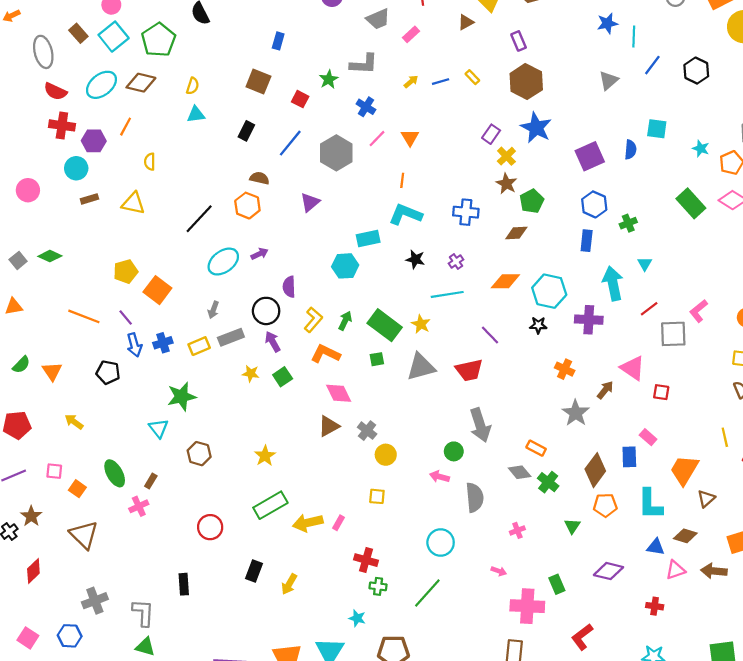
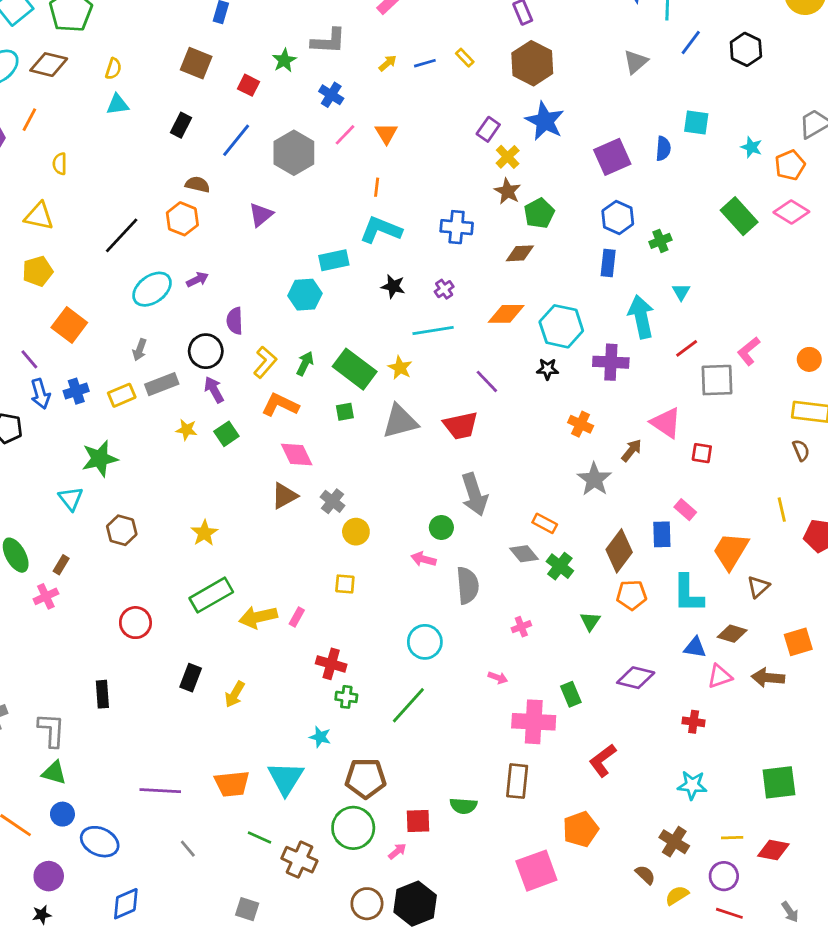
yellow pentagon: (126, 271) -> (38, 271), moved

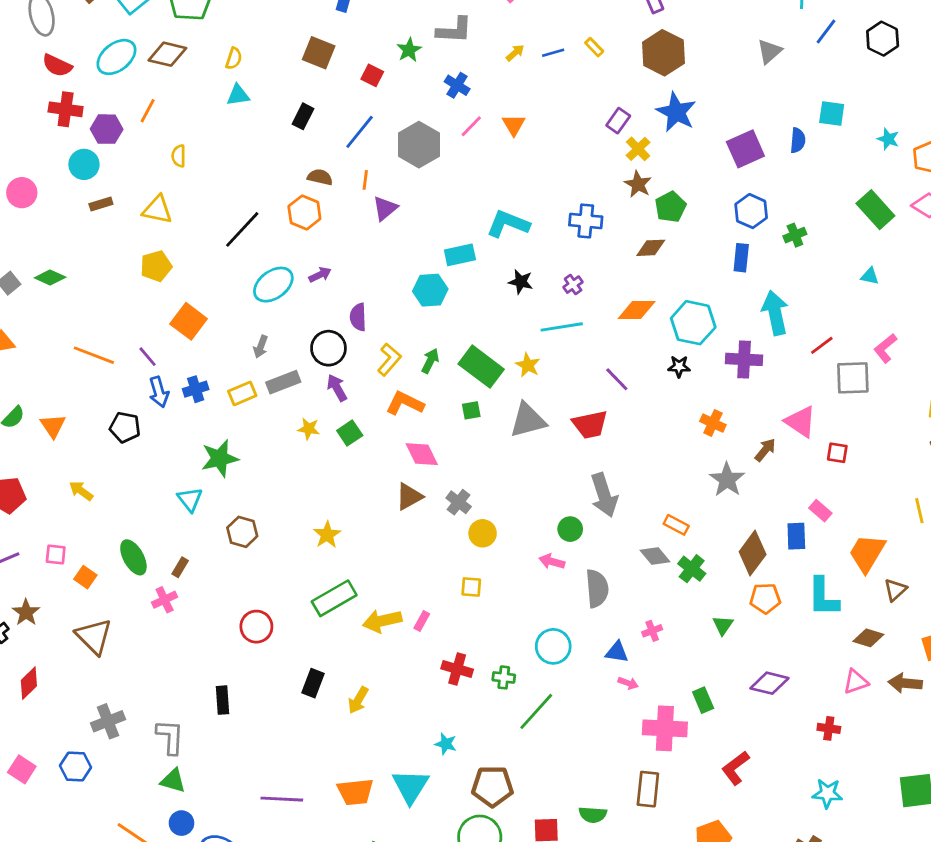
orange line: (377, 187) -> (365, 180), moved
cyan triangle: (681, 292) -> (870, 276), moved, turned -48
blue triangle: (695, 647) -> (617, 652), moved
green cross: (346, 697) -> (504, 677), moved

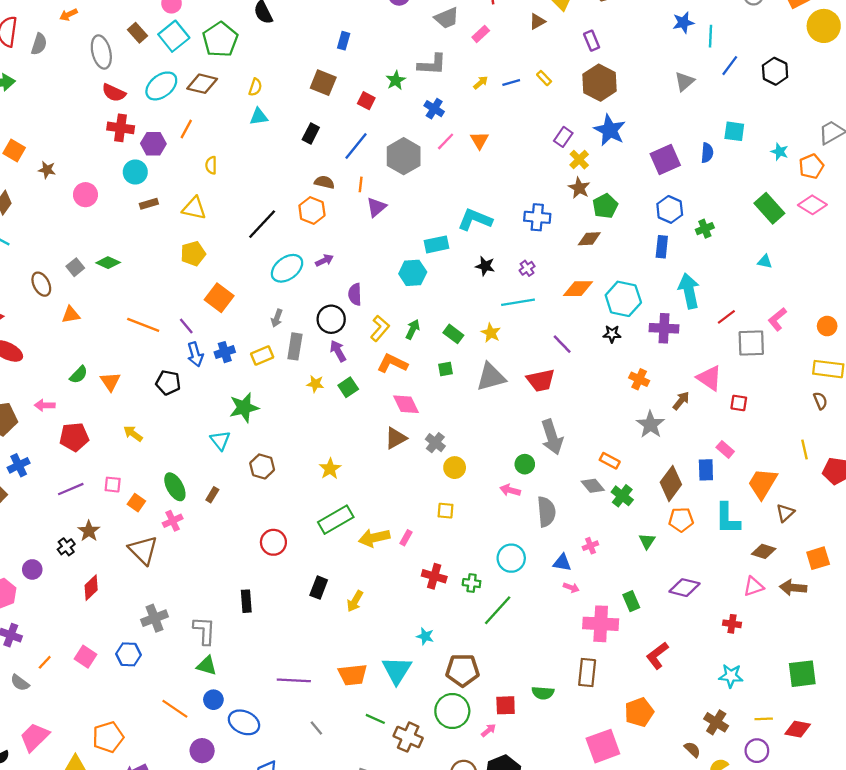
green rectangle: (481, 367) -> (453, 334), size x0.6
gray rectangle: (283, 382) -> (295, 346), turned -60
pink cross: (165, 600) -> (173, 521), moved

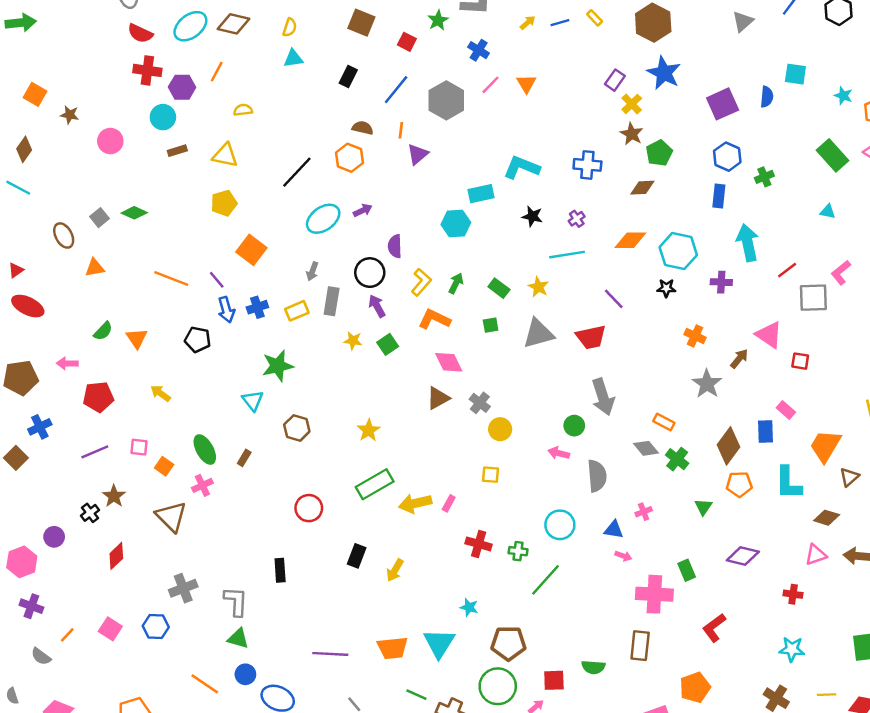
yellow semicircle: (211, 165) -> (243, 110), turned 84
purple cross: (664, 328) -> (721, 282), size x0.7

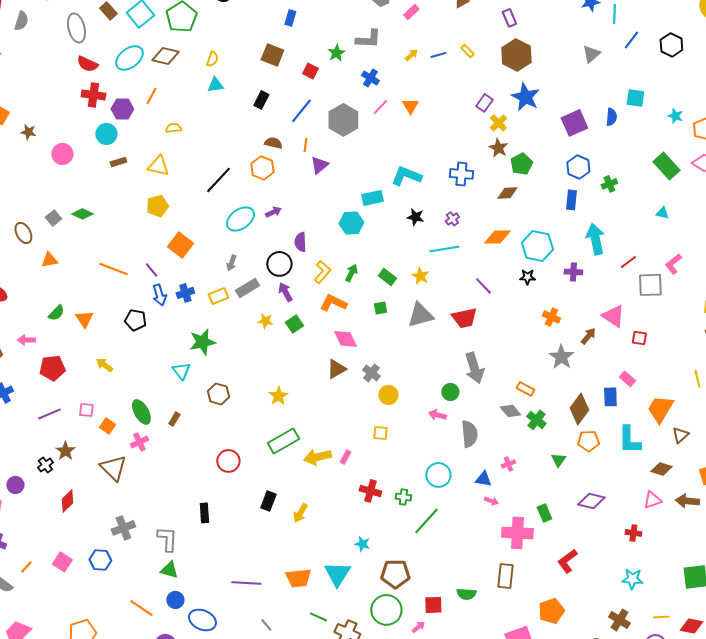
gray rectangle: (332, 301) -> (247, 288), turned 50

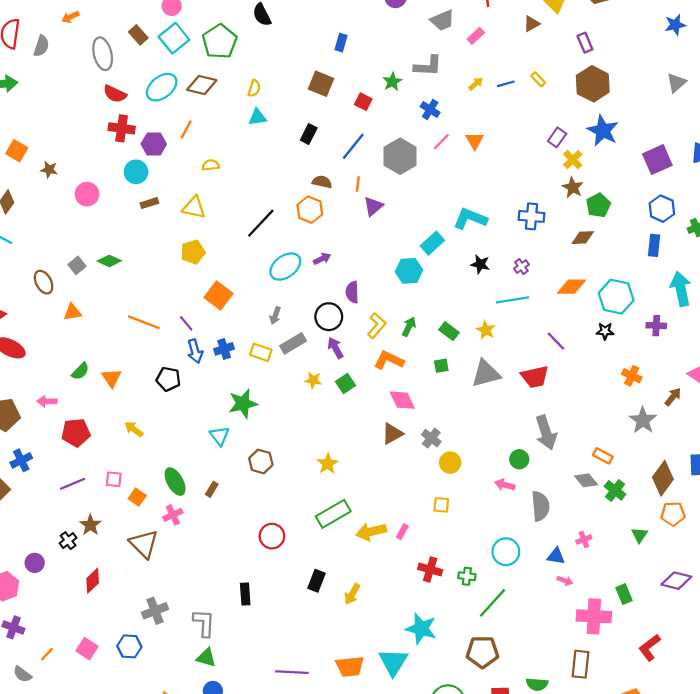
cyan rectangle: (372, 198) -> (432, 243), turned -30
yellow rectangle: (218, 296) -> (261, 352), turned 42
cyan star: (362, 544) -> (421, 629), size x1.8
brown pentagon: (395, 574) -> (482, 652), moved

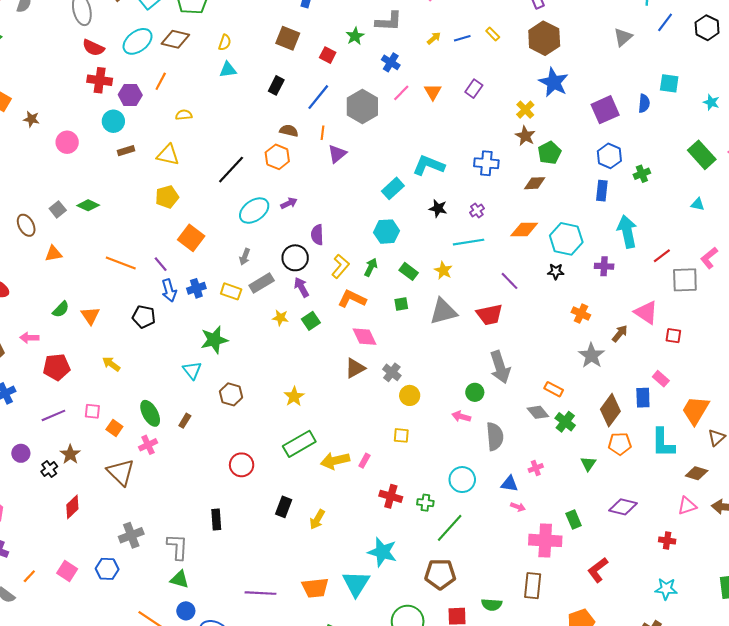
purple rectangle: (557, 137) -> (474, 89), moved
cyan hexagon: (409, 271) -> (387, 232), moved
purple circle: (35, 563) -> (21, 453), moved

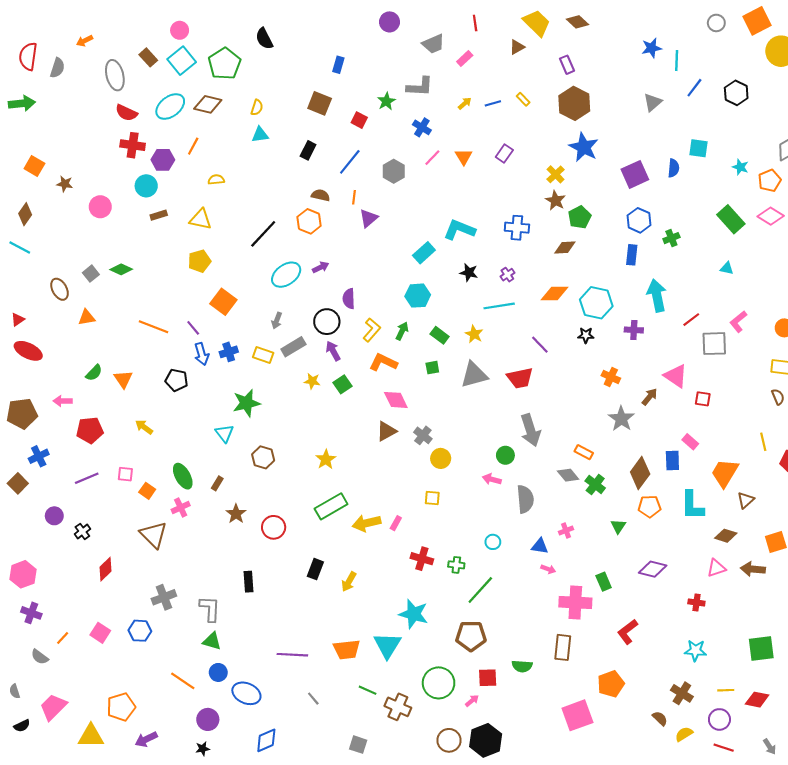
gray hexagon: (362, 107) -> (394, 171), size x0.7
brown star: (70, 454) -> (236, 514), moved
cyan circle: (462, 480) -> (493, 542), size x0.6

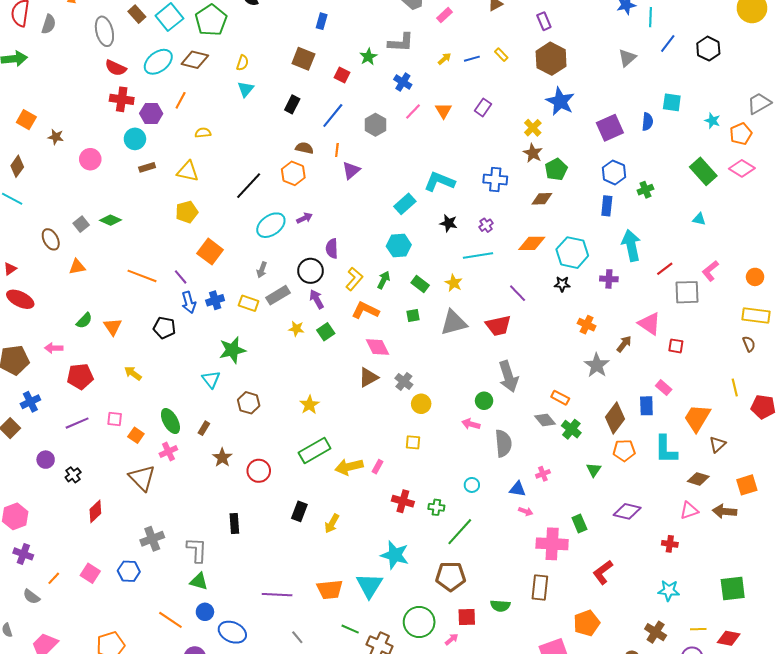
cyan triangle: (260, 135) -> (246, 89), turned -42

